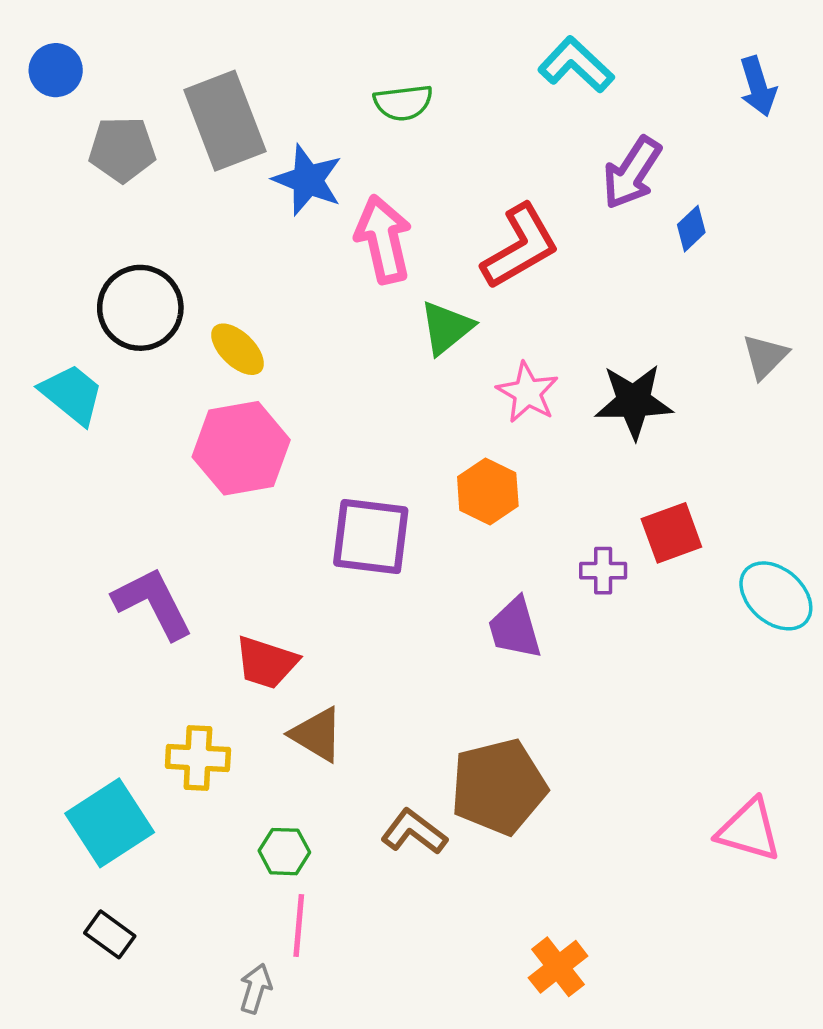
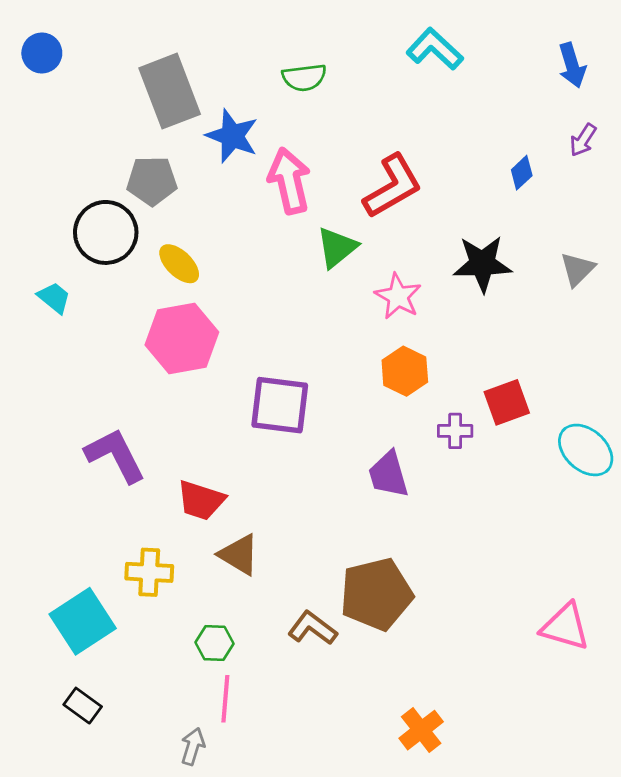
gray pentagon: (122, 149) -> (152, 181), moved
purple arrow: (632, 173) -> (583, 140), moved, size x0.6
cyan trapezoid: (72, 394) -> (54, 298), size x0.7
black star: (634, 401) -> (482, 264), moved
orange hexagon: (488, 491) -> (405, 371), moved

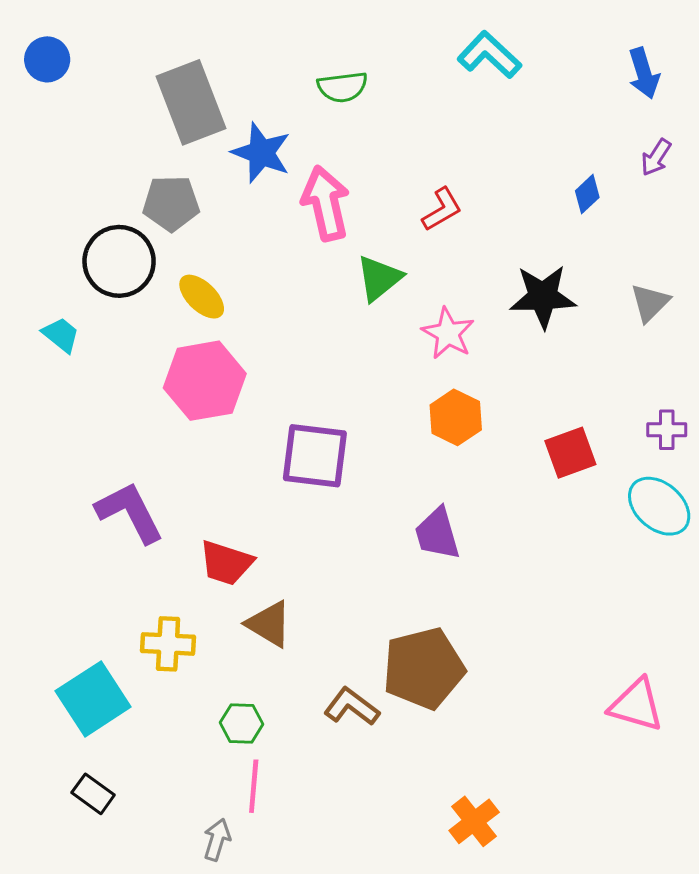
red L-shape: (393, 186) -> (442, 209), size x0.6
purple cross: (455, 431) -> (667, 430), moved

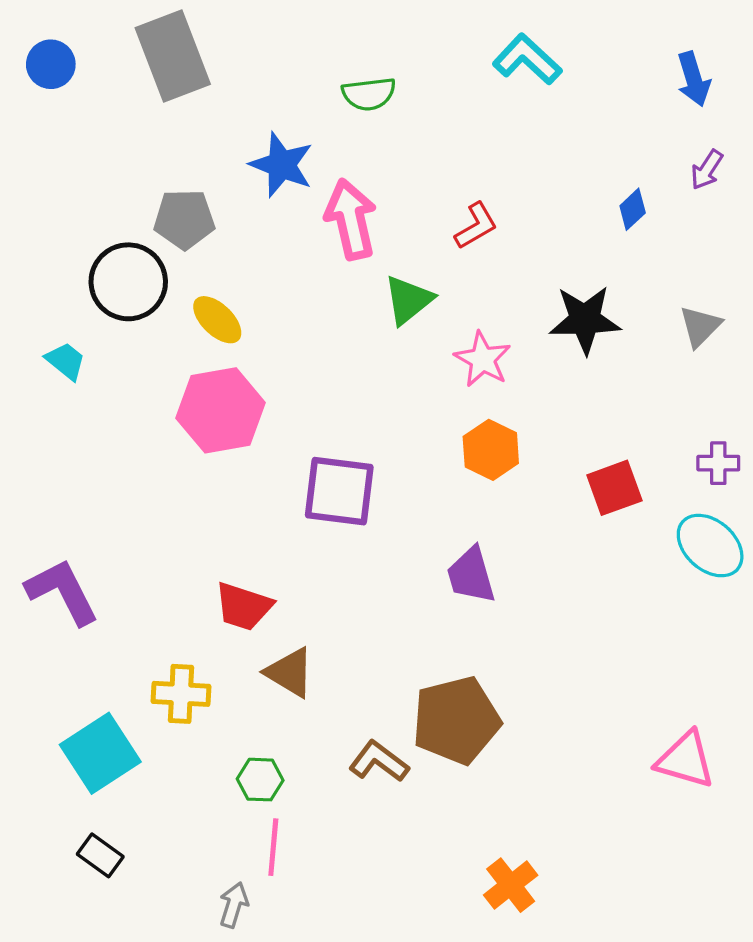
gray rectangle: (191, 102) -> (173, 56), moved
purple L-shape: (130, 512) -> (62, 592), moved

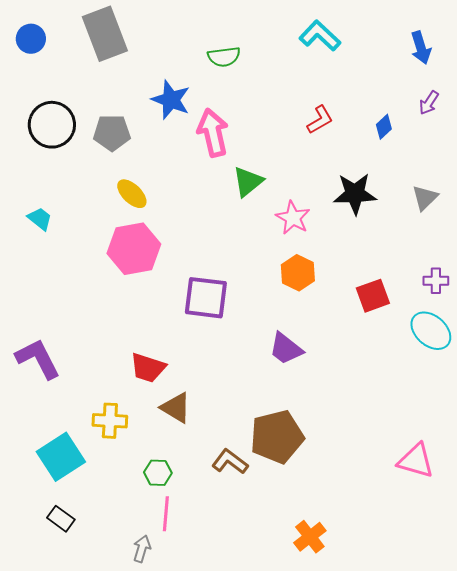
red L-shape: (476, 226) -> (320, 120), moved
black circle: (128, 282) -> (52, 125), moved
purple trapezoid: (471, 575) -> (286, 349), turned -36

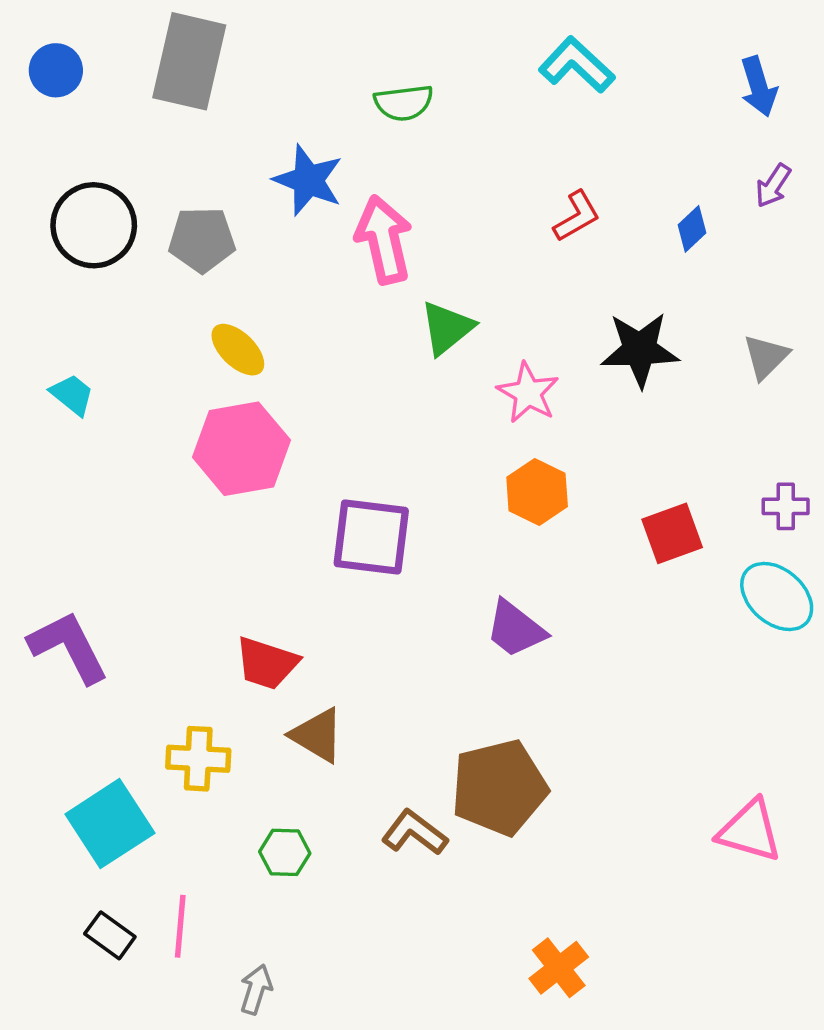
gray rectangle: (105, 34) -> (189, 61), turned 34
pink line: (166, 514) -> (180, 926), moved

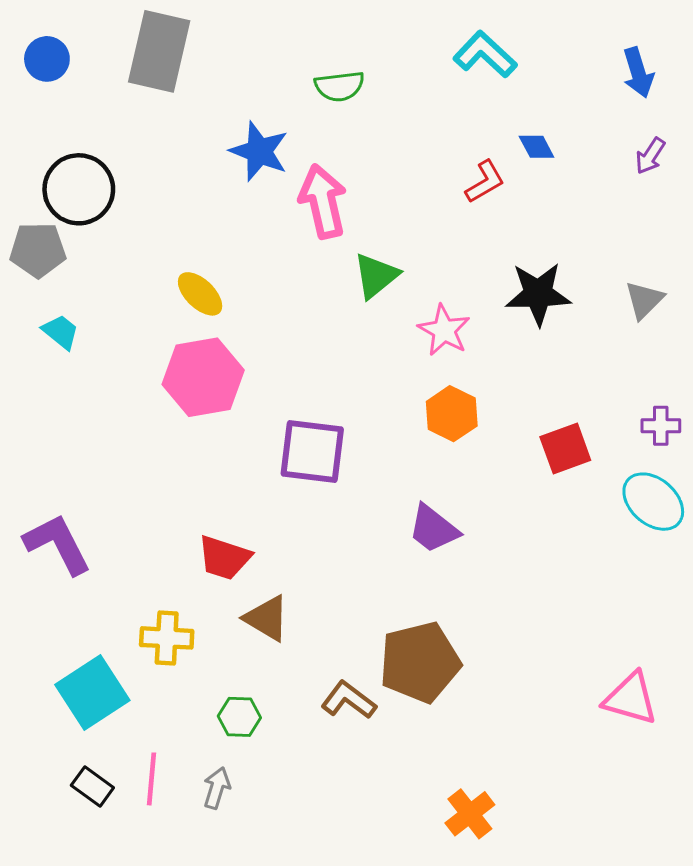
blue diamond: (692, 229) -> (537, 147), moved, turned -75
gray pentagon: (202, 240) -> (38, 250), moved
gray arrow: (256, 989) -> (217, 788), moved

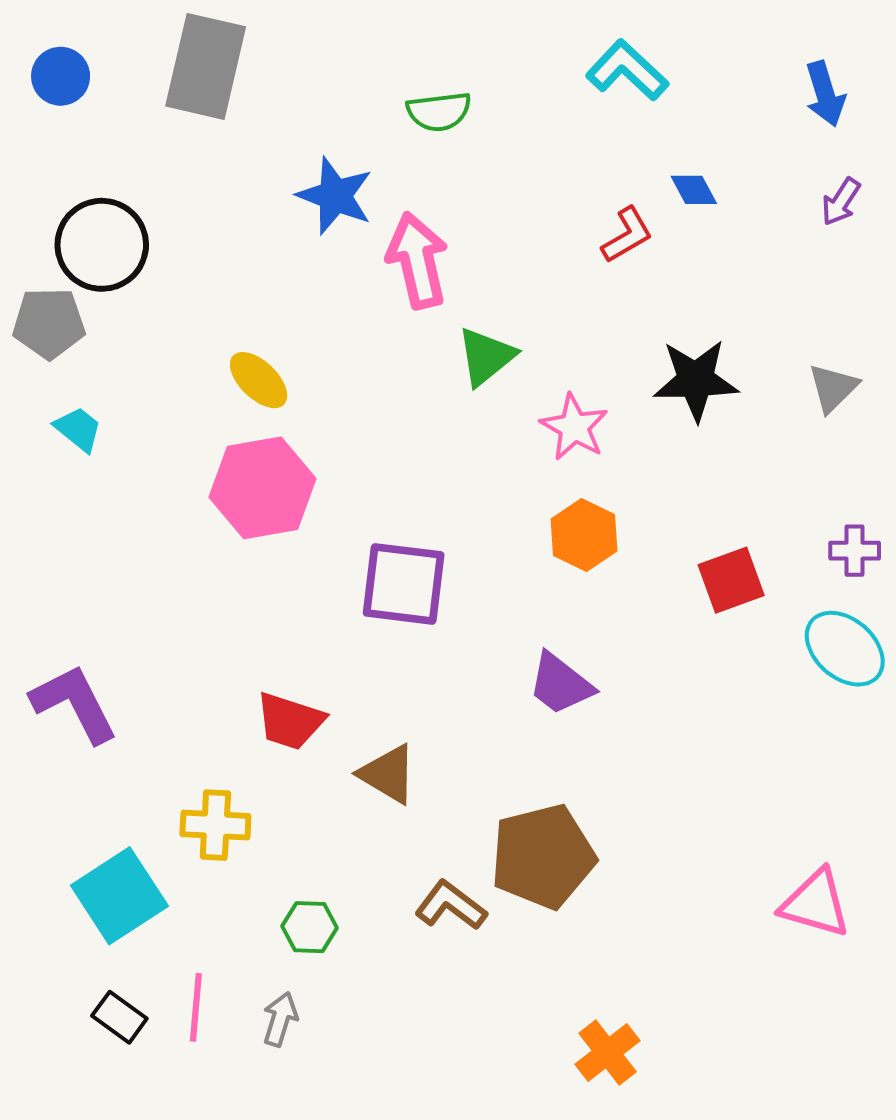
brown triangle: (267, 618) -> (388, 774), moved

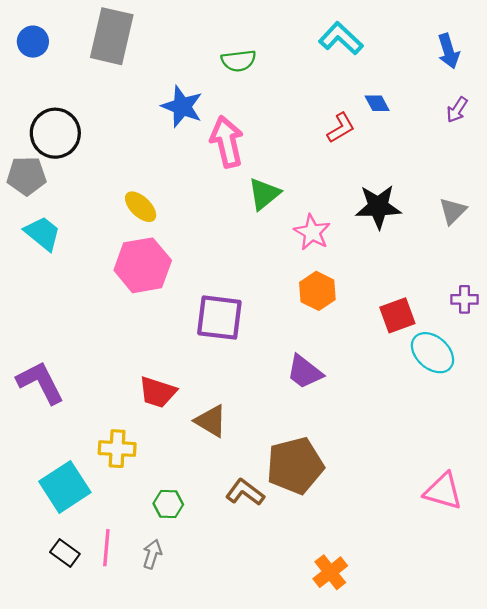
cyan trapezoid: (78, 429) -> (43, 233), size x1.4
cyan ellipse: (845, 649) -> (433, 353), moved

